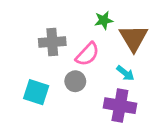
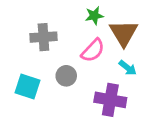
pink semicircle: (87, 54) -> (93, 50), moved
cyan arrow: (125, 73) -> (128, 68), moved

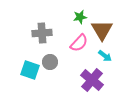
gray circle: (66, 76) -> (50, 62), moved
purple cross: (110, 100) -> (92, 80), turned 30

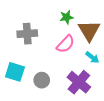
gray circle: (50, 62) -> (42, 80), moved

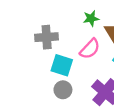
cyan square: (15, 72) -> (62, 65), moved

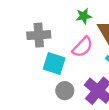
gray circle: (63, 90) -> (65, 91), moved

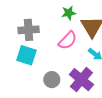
cyan square: (54, 63) -> (26, 55), moved

